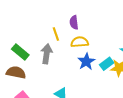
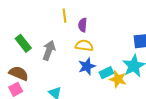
yellow line: (56, 34) -> (64, 16), moved
brown semicircle: (16, 72) -> (19, 73), moved

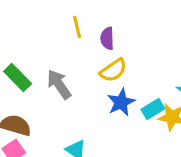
yellow semicircle: (84, 46) -> (113, 70), turned 144
gray arrow: (49, 50) -> (59, 84), turned -48

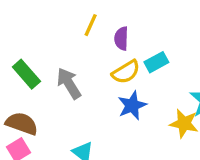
yellow line: (77, 27) -> (91, 25), turned 35
cyan rectangle: (153, 109) -> (156, 62), moved

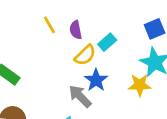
yellow line: (91, 25) -> (49, 25), turned -42
gray arrow: (69, 83) -> (80, 96), moved

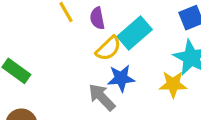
cyan rectangle: (107, 42) -> (135, 33), size x1.5
blue star: (96, 80) -> (121, 78), turned 30

